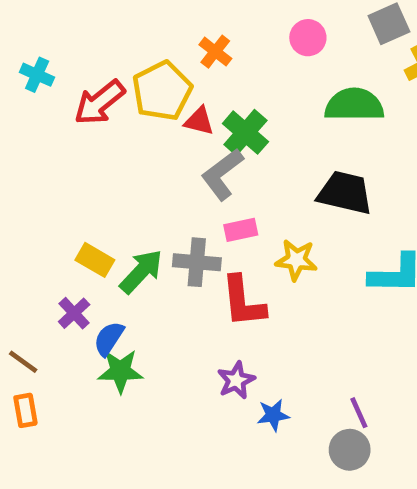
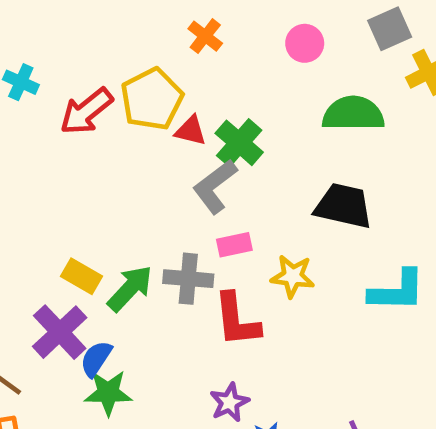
orange cross: (215, 52) -> (205, 36), moved
purple cross: (74, 313) -> (60, 332), size x1.6

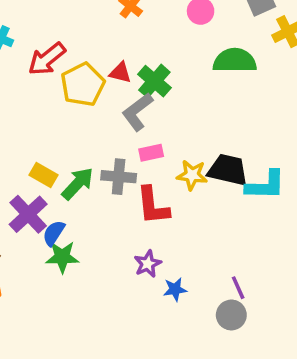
yellow pentagon: (152, 99) -> (83, 84), moved
black trapezoid: (344, 206) -> (228, 170), moved

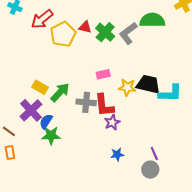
gray L-shape: (137, 112) -> (128, 33), moved
gray cross: (119, 177) -> (86, 102), moved
purple star: (148, 264) -> (112, 122), moved

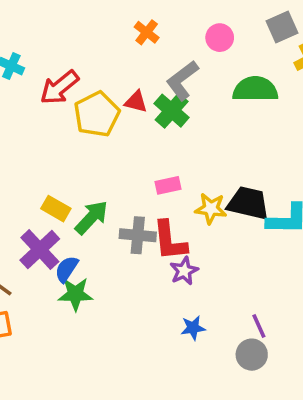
gray L-shape: (128, 33) -> (182, 80), moved

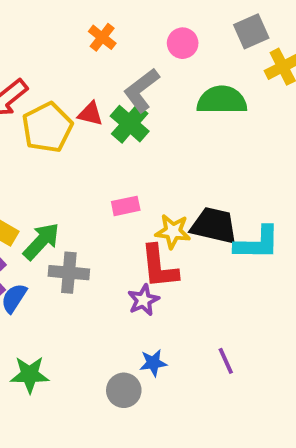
gray cross: (138, 235) -> (69, 273), moved
red L-shape: (170, 241) -> (159, 267), moved
green star: (75, 294) -> (30, 375), moved
gray circle: (252, 355) -> (124, 390), moved

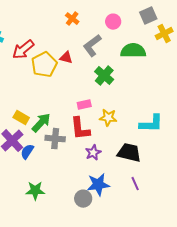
green cross: (130, 124) -> (104, 76), moved
black trapezoid: (214, 226) -> (129, 153), moved
red L-shape: (159, 267) -> (80, 129), moved
blue star: (153, 363) -> (98, 185), size x1.6

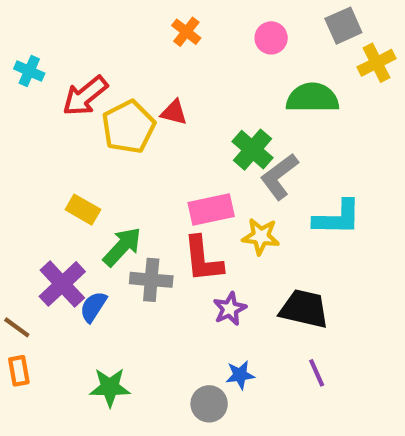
gray L-shape: (92, 46) -> (279, 176), moved
pink rectangle: (84, 105) -> (211, 210), size x1.5
yellow rectangle: (21, 118) -> (83, 210), moved
cyan L-shape: (151, 124) -> (337, 218), moved
blue star: (98, 185) -> (240, 375), size x0.6

